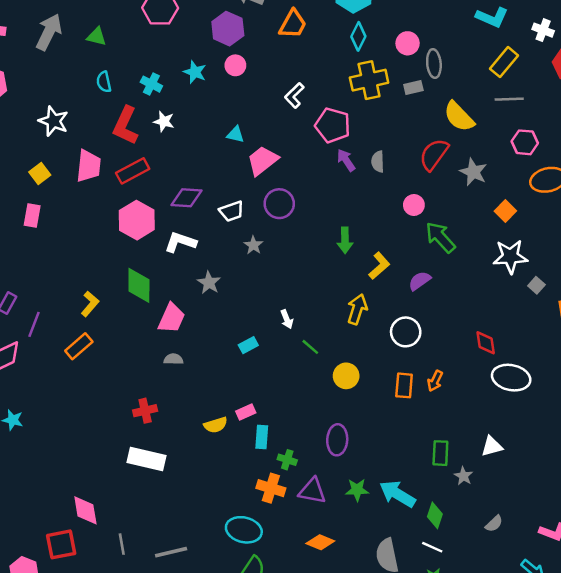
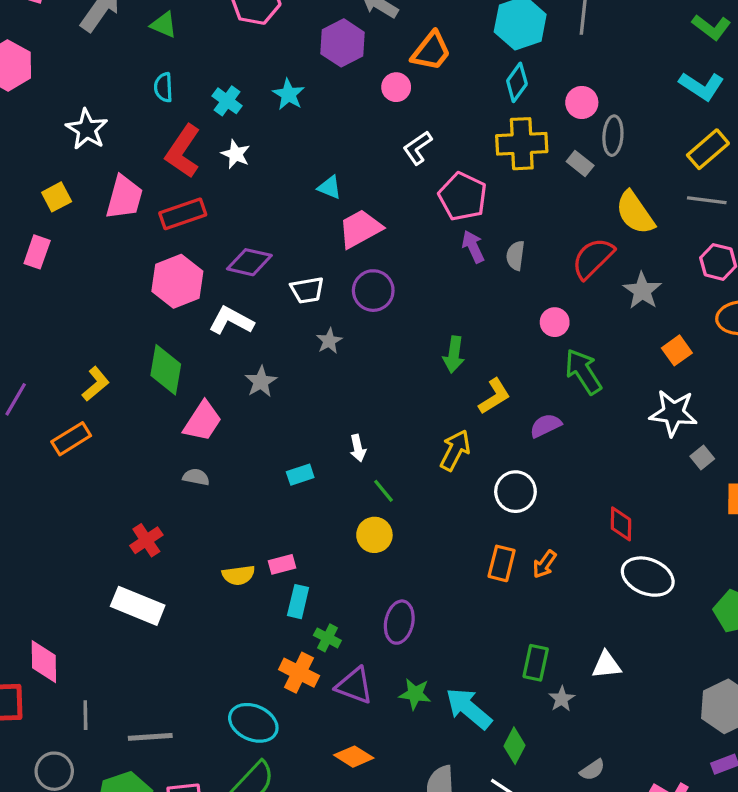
pink circle: (235, 65) -> (396, 87), moved
gray rectangle: (413, 88) -> (580, 163), turned 42
yellow circle: (346, 376) -> (374, 535), moved
red cross: (145, 411) -> (146, 540), turned -30

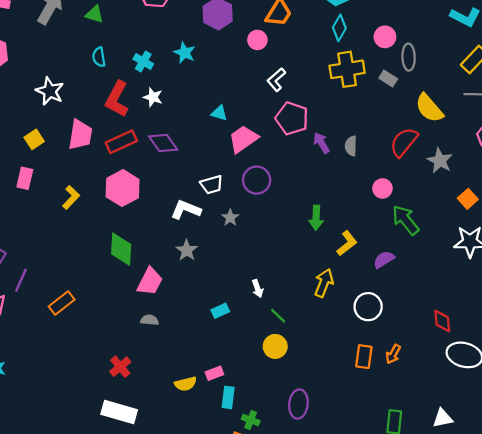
pink pentagon: (463, 197) -> (292, 118), moved
purple diamond: (249, 262) -> (163, 143), moved, turned 48
white L-shape: (231, 321) -> (186, 210), moved
yellow L-shape: (96, 384) -> (71, 197), moved

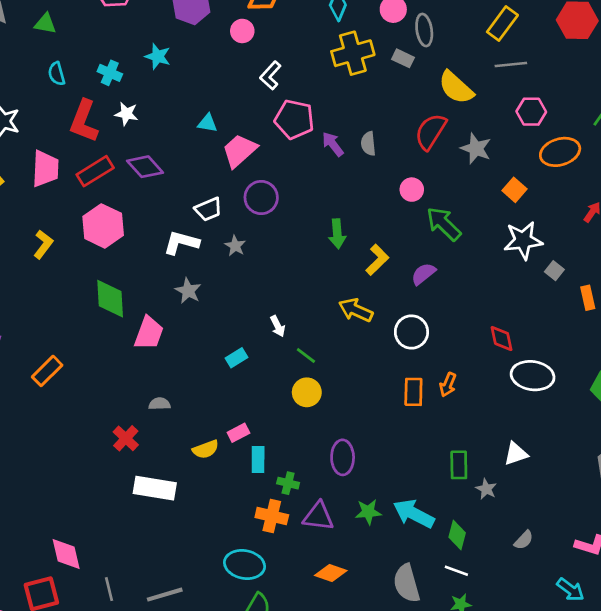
yellow arrow: (324, 283) -> (356, 310), turned -80
gray semicircle: (150, 320) -> (160, 404), moved
white rectangle: (119, 412) -> (155, 488), moved

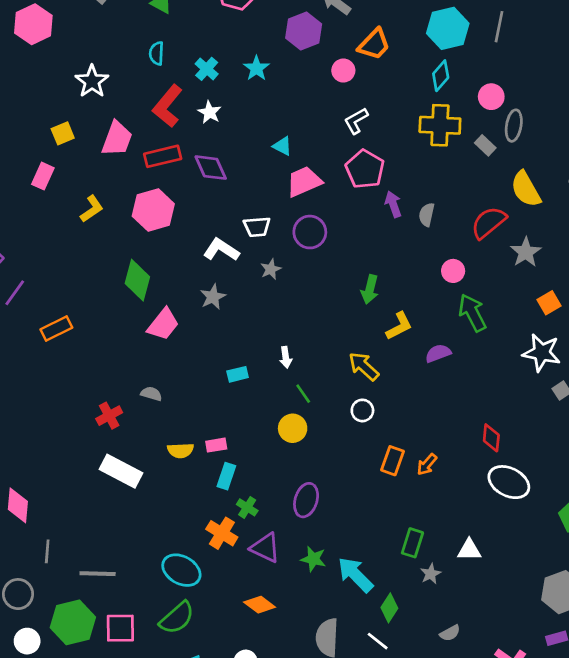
white circle: (411, 332) -> (362, 410), moved, size x0.7

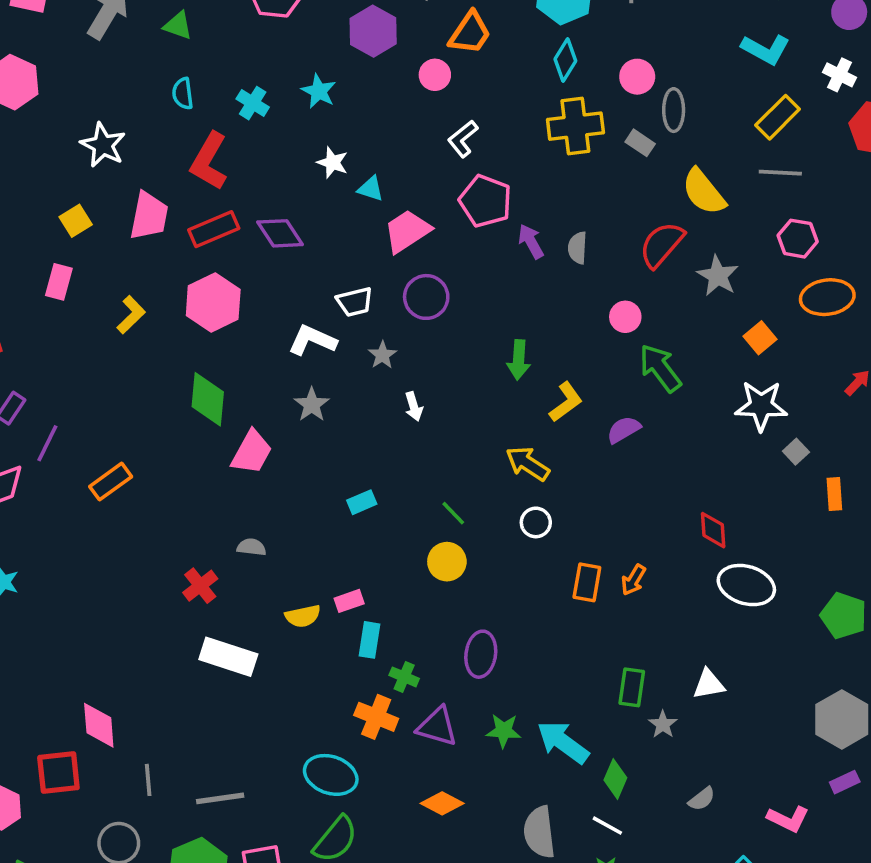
white star: (210, 112) -> (333, 163), moved
white arrow: (286, 357) -> (414, 406), moved

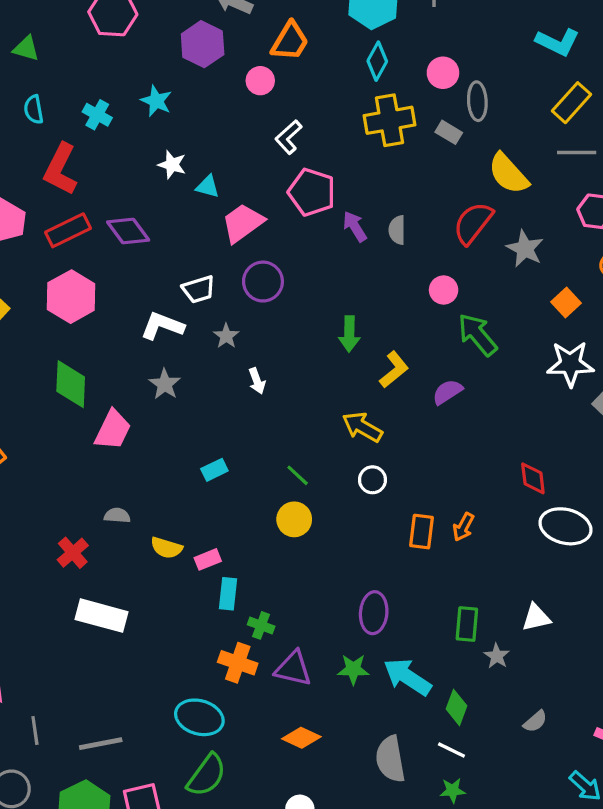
yellow semicircle: (303, 616) -> (166, 548), moved, turned 32
purple ellipse: (481, 654) -> (374, 613), moved

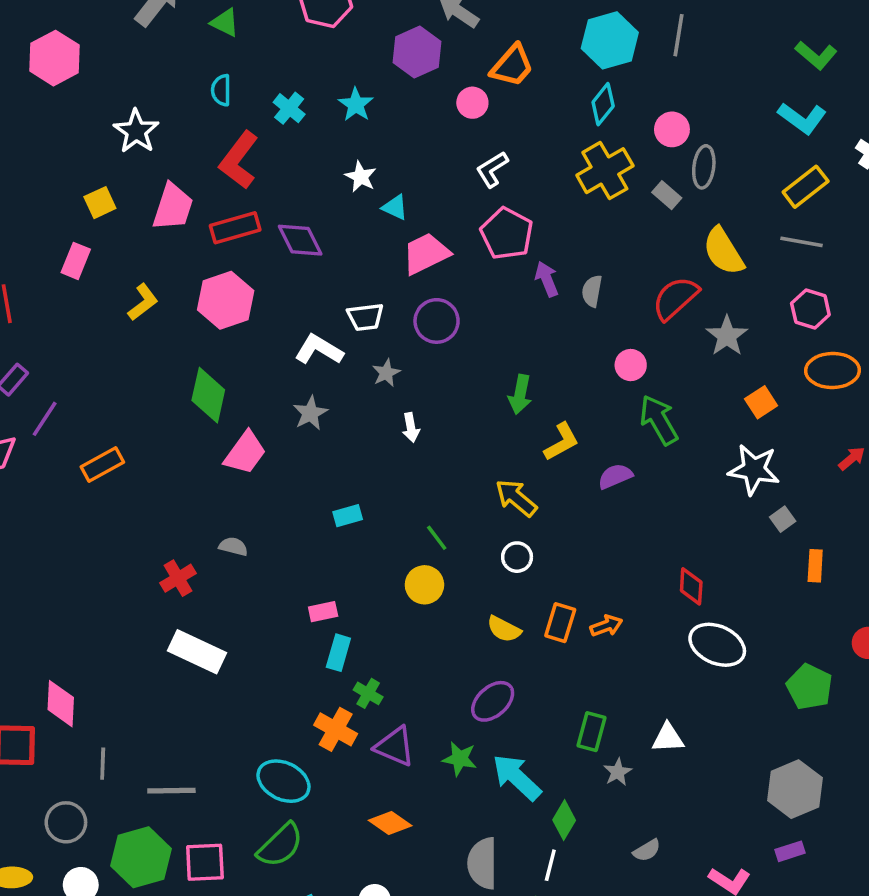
yellow cross: (390, 120) -> (605, 171), turned -30
orange arrow: (463, 527) -> (606, 626), turned -148
yellow semicircle: (166, 548) -> (504, 629), moved
purple ellipse: (374, 613) -> (493, 701), turned 33
white line: (451, 750) -> (550, 865), turned 68

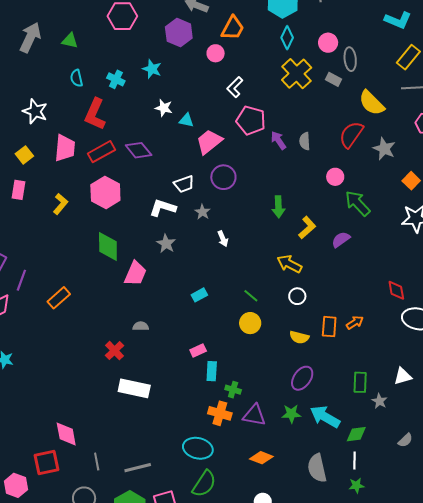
green diamond: (564, 820) -> (356, 434), turned 65

